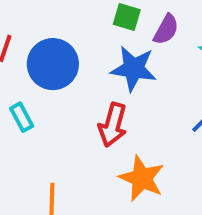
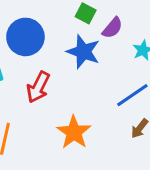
red arrow: (113, 125) -> (38, 87), moved

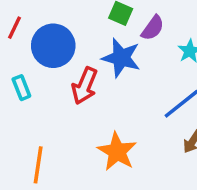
red arrow: (38, 87) -> (85, 86), moved

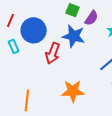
cyan rectangle: (21, 88) -> (14, 46), moved
orange star: (117, 152) -> (73, 91), turned -30

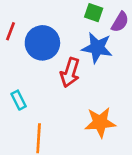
cyan rectangle: (14, 46) -> (19, 100), moved

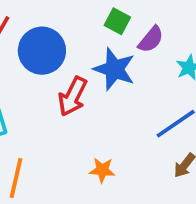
orange star: (100, 122) -> (102, 170), size x0.6

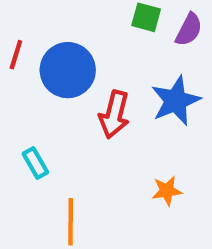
blue star: (114, 69) -> (176, 101), moved, turned -30

